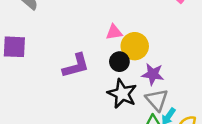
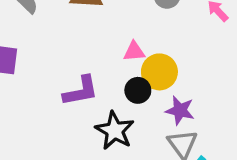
black star: (122, 94) -> (115, 131), moved

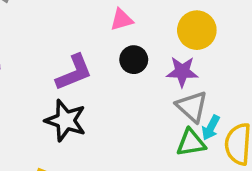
yellow circle: (159, 72) -> (197, 30), moved
black star: (115, 131) -> (66, 120), moved

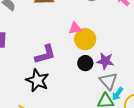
yellow circle: (197, 30) -> (85, 39), moved
black circle: (134, 60) -> (85, 63), moved

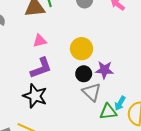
pink triangle: (75, 28) -> (40, 41), moved
gray triangle: (108, 81) -> (92, 92), moved

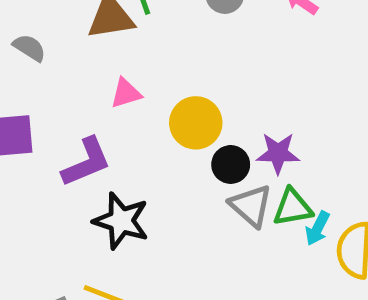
yellow circle: (82, 49) -> (196, 123), moved
purple L-shape: (41, 68) -> (86, 162), moved
green triangle: (108, 112) -> (293, 207), moved

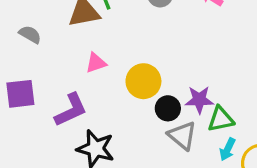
green triangle: (293, 207) -> (221, 119), moved

